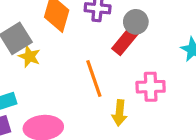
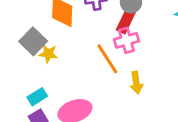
pink cross: (151, 87) -> (126, 40), moved

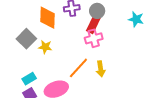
yellow star: (48, 54) -> (45, 47), moved
orange line: (107, 59) -> (78, 68), moved, turned 75

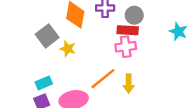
red rectangle: (93, 24) -> (128, 30), turned 60

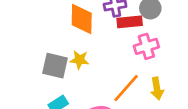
red rectangle: (128, 30) -> (130, 22), moved
gray square: (47, 36) -> (55, 66), moved, turned -30

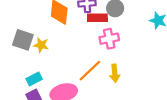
yellow star: (79, 60) -> (41, 45), moved
gray square: (55, 66) -> (23, 40), moved

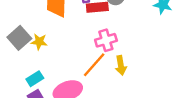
pink cross: (109, 39) -> (106, 40), moved
gray square: (23, 40) -> (19, 38), turned 35

